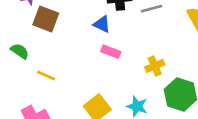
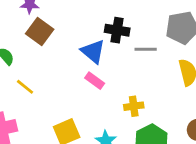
blue triangle: (102, 24) -> (93, 52), size x1.4

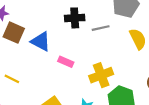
blue triangle: (93, 52) -> (41, 41), moved
yellow cross: (134, 106) -> (101, 75), size x1.5

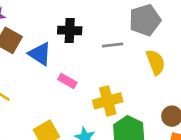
black cross: (75, 18) -> (70, 30), moved

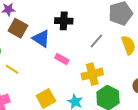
gray line: (113, 45) -> (96, 41), moved, turned -42

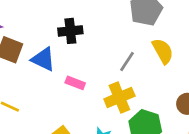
gray line: (96, 41) -> (127, 61), moved

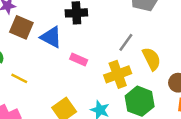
yellow semicircle: (163, 51) -> (152, 59), moved

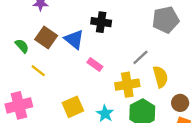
brown square: (21, 27) -> (46, 37), moved

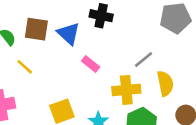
brown square: (46, 37) -> (36, 29), turned -30

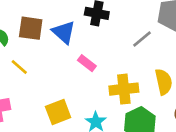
gray line: (144, 60) -> (142, 39), moved

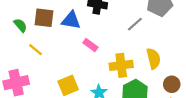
blue triangle: (64, 32) -> (71, 20), turned -30

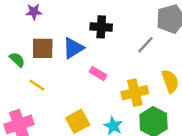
blue triangle: (71, 20) -> (73, 48), turned -36

